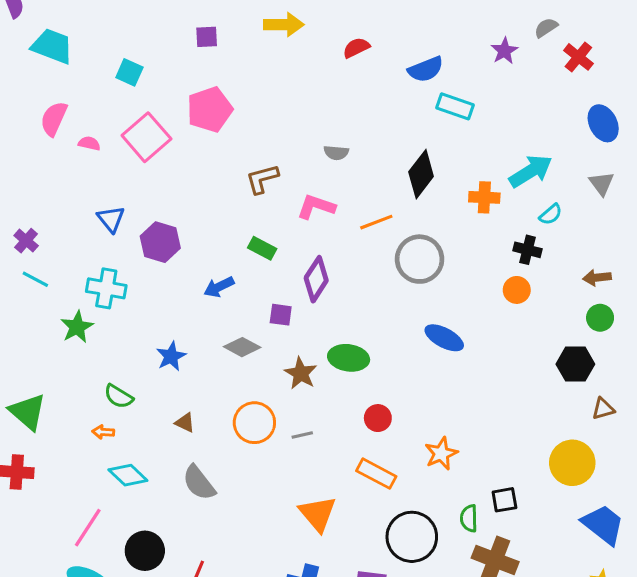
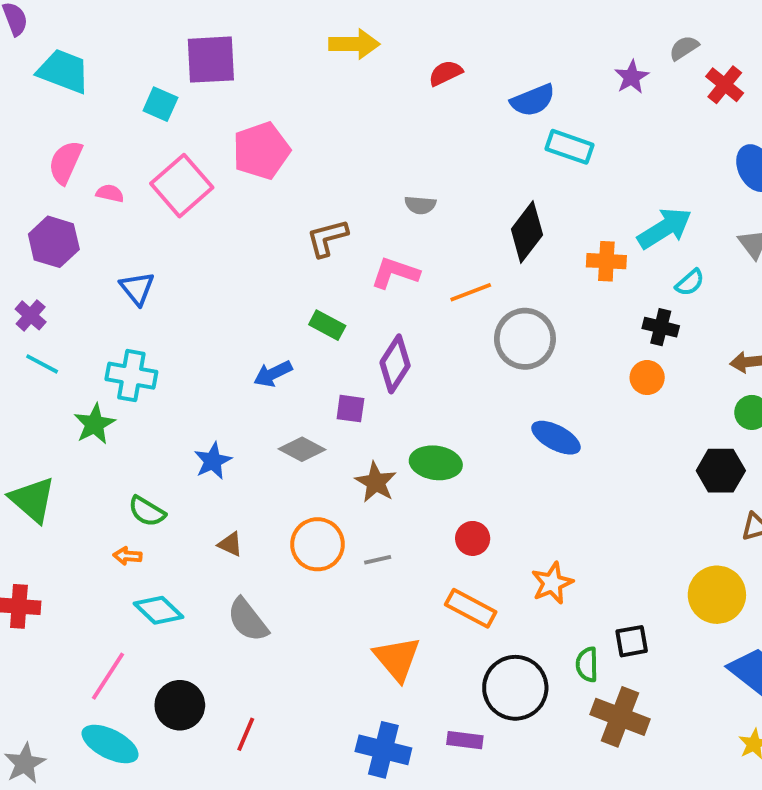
purple square: (207, 37) -> (211, 60), moved, size x1.8
purple hexagon: (160, 242) -> (54, 242), moved
green triangle: (28, 412) -> (32, 500), moved

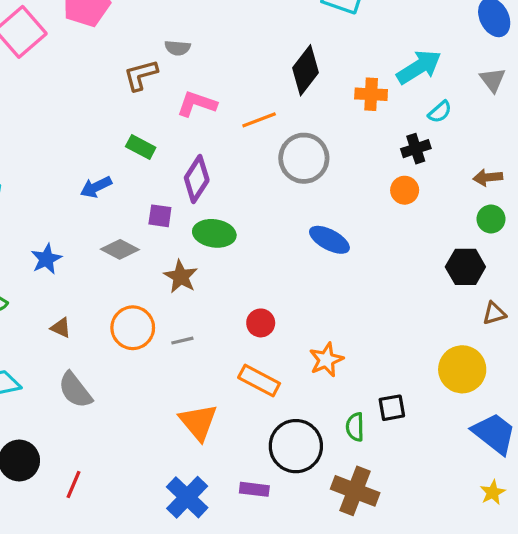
gray semicircle: (420, 205) -> (178, 48), moved
black cross: (661, 327) -> (416, 149), turned -32
green ellipse: (436, 463) -> (214, 233), moved
brown cross: (620, 717) -> (355, 491), moved
blue cross: (383, 750) -> (187, 497), turned 30

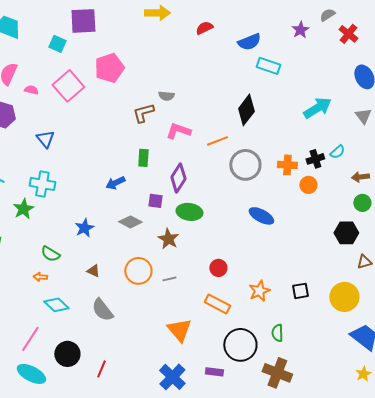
orange cross: (371, 94) -> (287, 165), moved
cyan semicircle: (440, 112) -> (337, 152), moved
green rectangle: (141, 147) -> (143, 158), turned 66
black square: (392, 408) -> (300, 291), moved

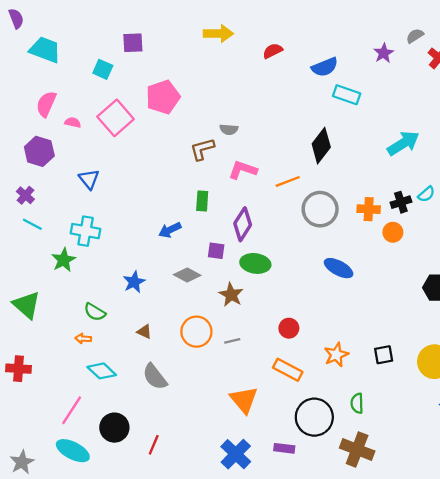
purple square: (83, 21) -> (133, 43), size x0.7

